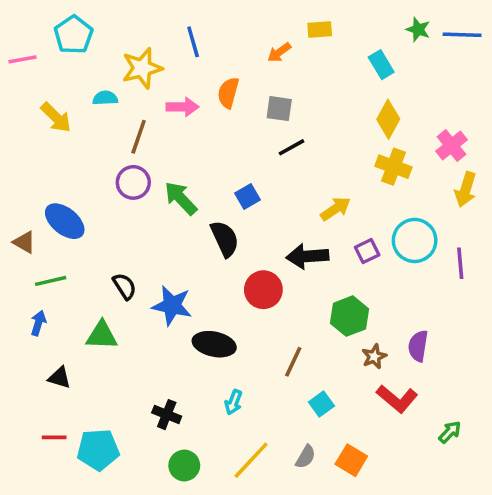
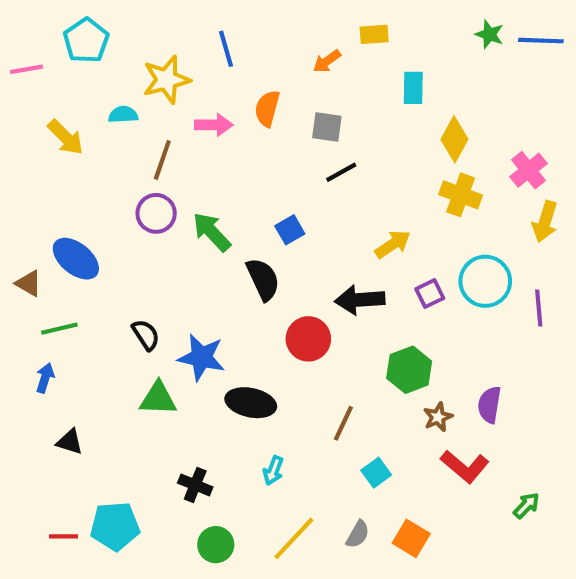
cyan rectangle: (381, 65) -> (413, 88), moved, turned 32
green triangle: (102, 335) -> (158, 399), moved
red line: (54, 437) -> (64, 536), moved

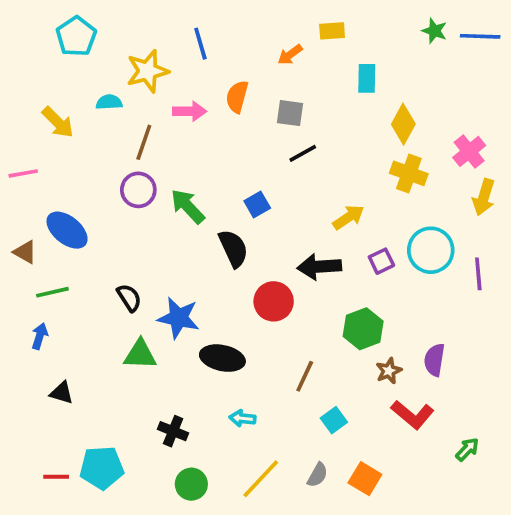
pink line: (26, 69) -> (23, 173), moved
cyan arrow: (273, 471) -> (243, 418), turned 75

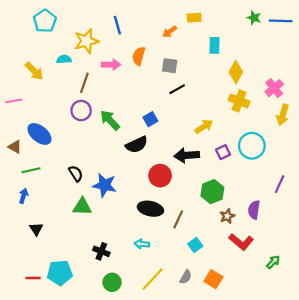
black semicircle: (233, 248) -> (137, 145), turned 90
purple line: (478, 274) -> (280, 184), moved, turned 30
black ellipse: (222, 358) -> (150, 209), moved
black triangle: (62, 393) -> (36, 229), turned 40

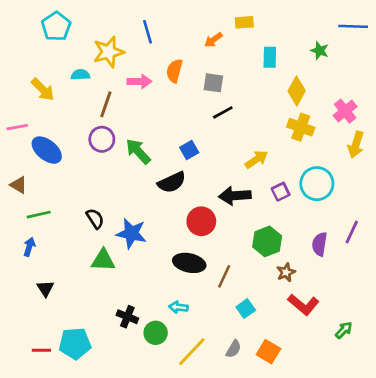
green star: (254, 18) -> (320, 51), moved
blue ellipse: (39, 134) -> (47, 150), moved
purple semicircle: (254, 210) -> (320, 244), moved
green circle: (112, 282) -> (156, 333), moved

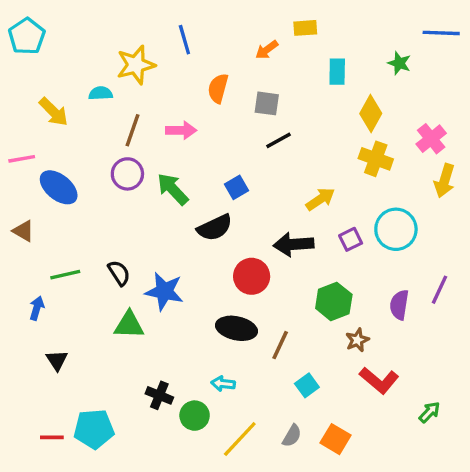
cyan pentagon: (56, 26) -> (27, 36), moved
pink arrow: (139, 81) -> (181, 130), moved
green line: (39, 215) -> (65, 275), moved

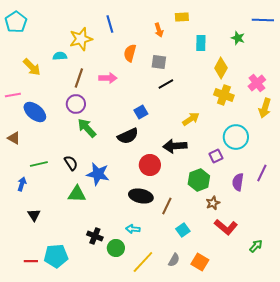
orange arrow: (267, 50) -> (159, 30), turned -72
green arrow: (173, 189) -> (87, 128), moved
purple square: (351, 239) -> (216, 156), moved

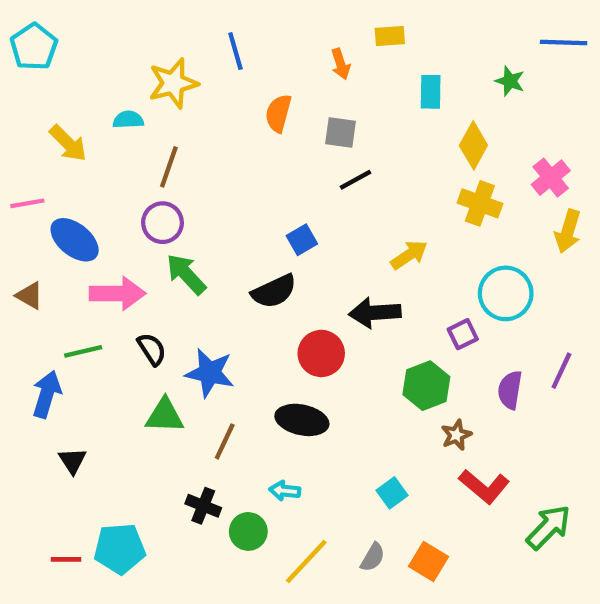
pink arrow: (108, 78) -> (117, 293), moved, size x1.4
blue arrow: (22, 184) -> (47, 394), size x1.5
brown line: (167, 206) -> (225, 441), moved
green arrow: (256, 246) -> (549, 527), size x1.6

